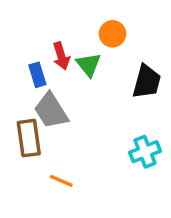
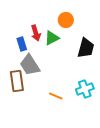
green triangle: (89, 65) -> (52, 38), turned 42
orange line: (61, 181) -> (56, 96), moved

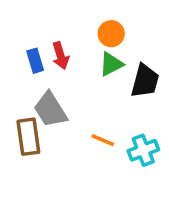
green triangle: (52, 38) -> (111, 64), moved
blue rectangle: (22, 44) -> (35, 61), moved
orange line: (56, 96) -> (103, 140), moved

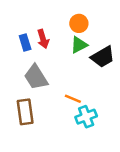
black trapezoid: (145, 81) -> (103, 57), turned 45
brown rectangle: (28, 137) -> (25, 112), moved
cyan cross: (143, 150) -> (86, 117), moved

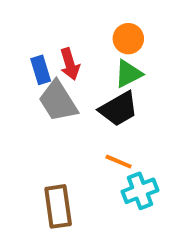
black trapezoid: (103, 57) -> (119, 109), moved
gray trapezoid: (36, 77) -> (58, 101), moved
brown rectangle: (25, 112) -> (58, 206), moved

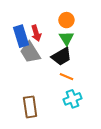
blue rectangle: (41, 70) -> (21, 36), size x1.5
green triangle: (128, 74) -> (66, 38), turned -35
orange line: (119, 162) -> (66, 77), moved

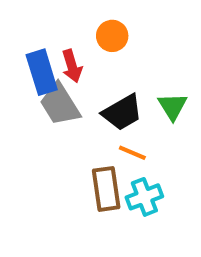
orange circle: (66, 20) -> (112, 36), moved
green triangle: (66, 38) -> (173, 106), moved
brown rectangle: (30, 107) -> (106, 189), moved

